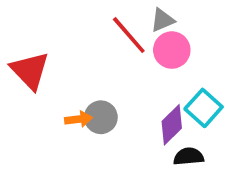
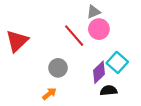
red line: (129, 35) -> (74, 36), moved
red triangle: (30, 71) -> (17, 41), turned 30
orange arrow: (78, 119) -> (49, 94), moved, turned -32

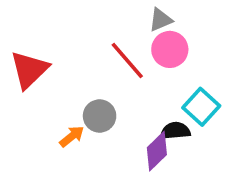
purple diamond: (99, 72) -> (157, 151), moved
black semicircle: (109, 90) -> (175, 131), moved
orange arrow: (49, 94) -> (72, 136), moved

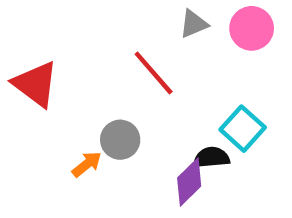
pink circle: (170, 49) -> (252, 28), moved
red triangle: (29, 70) -> (36, 84), turned -39

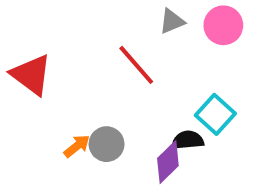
gray circle: (120, 140) -> (107, 144), moved

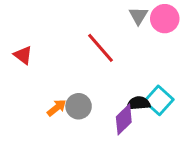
gray triangle: (172, 21) -> (138, 16), moved, turned -36
red triangle: (31, 75) -> (23, 55), size x0.6
cyan square: (215, 114) -> (159, 100), moved

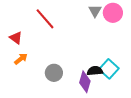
red line: (100, 48) -> (45, 19), moved
orange arrow: (57, 108) -> (21, 59), moved
purple diamond: (124, 119) -> (85, 82), turned -30

